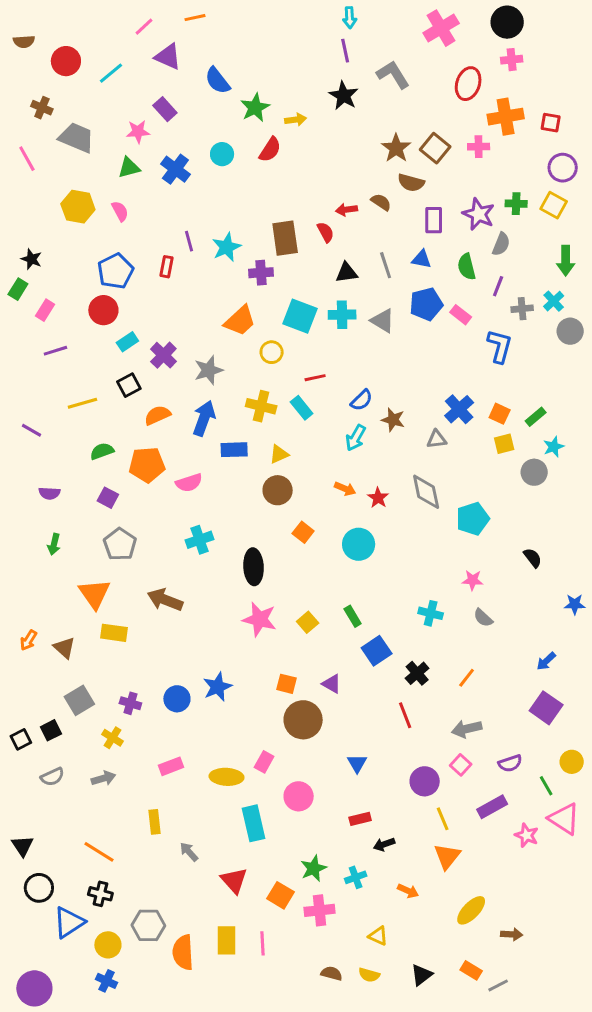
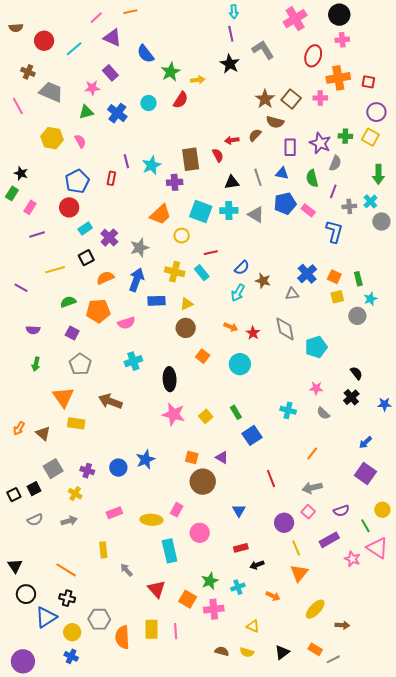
brown semicircle: (381, 202) -> (255, 135), turned -80
green rectangle: (536, 417) -> (358, 279), turned -64
black cross: (417, 673) -> (351, 397), moved

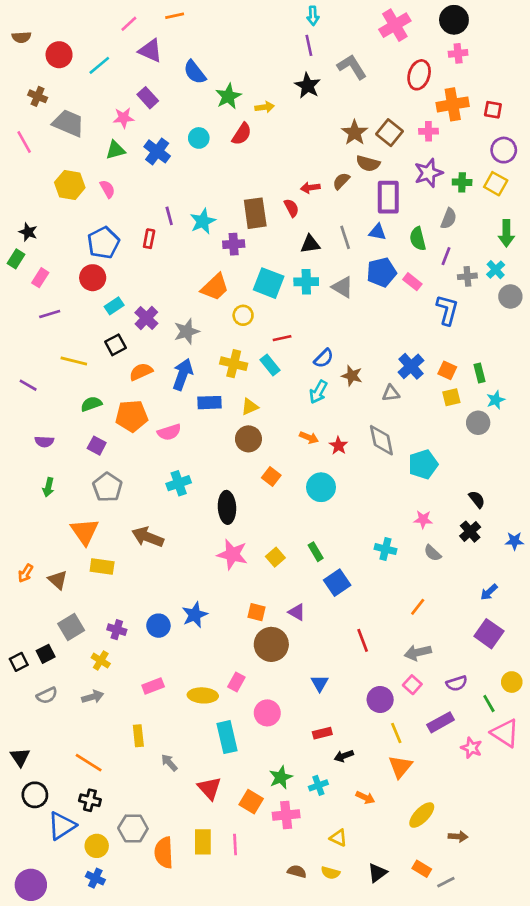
purple star: (320, 143) -> (428, 173), moved, turned 30
purple rectangle: (290, 147) -> (388, 197), size x1.4
yellow line: (55, 270) -> (74, 361), turned 30

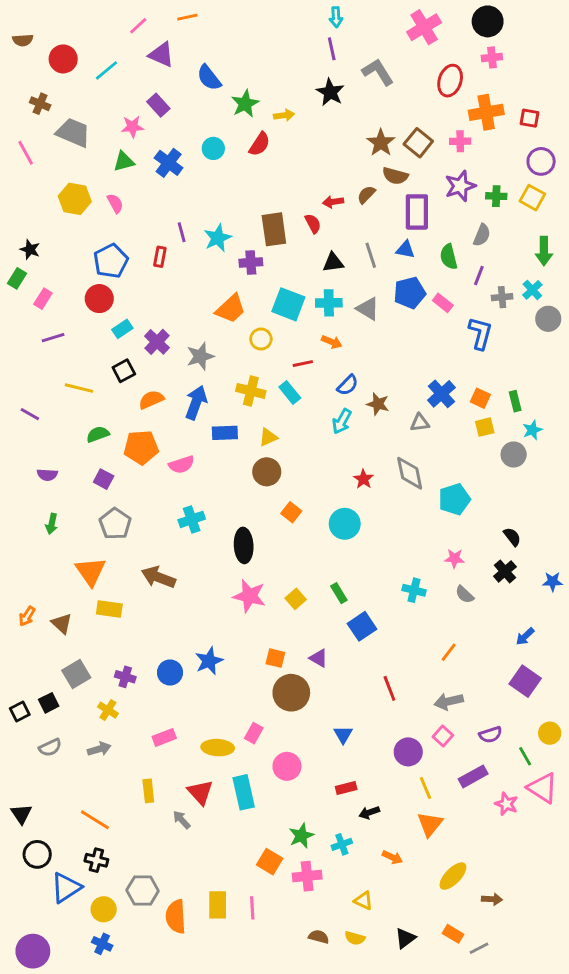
orange arrow: (309, 438) -> (332, 342), moved
red triangle: (210, 788) -> (200, 792), moved

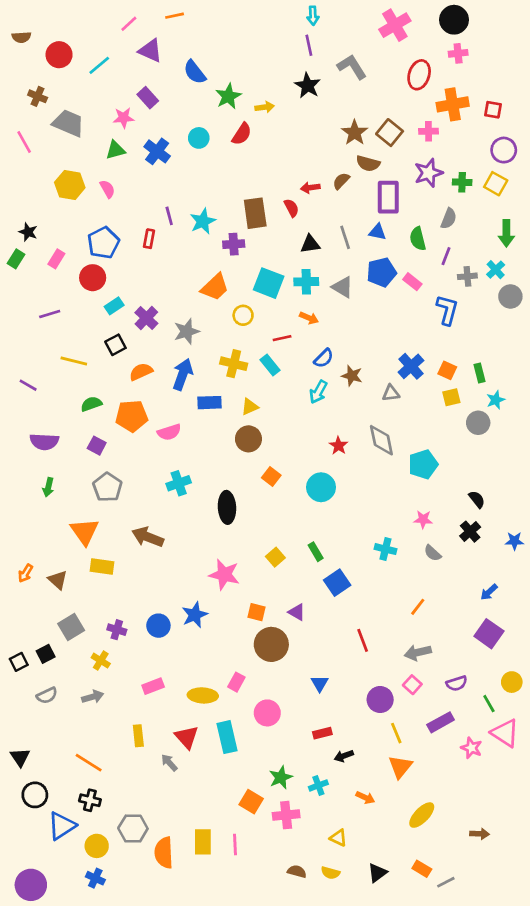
pink rectangle: (43, 299) -> (56, 259), moved
purple semicircle: (47, 475) -> (44, 442), size x1.5
pink star: (249, 596) -> (224, 575), moved
brown arrow: (492, 899) -> (480, 834), moved

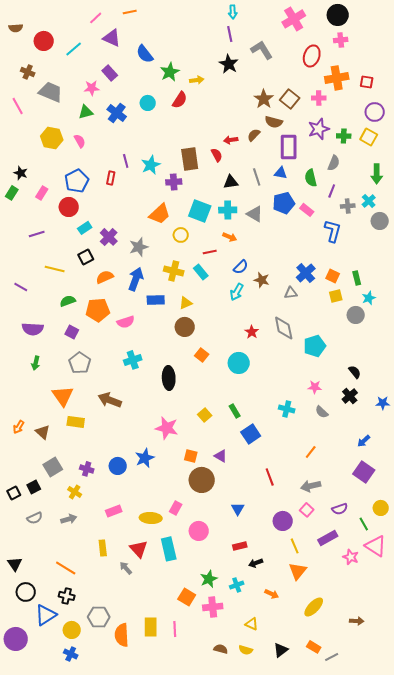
purple circle: (31, 885) -> (16, 639), moved

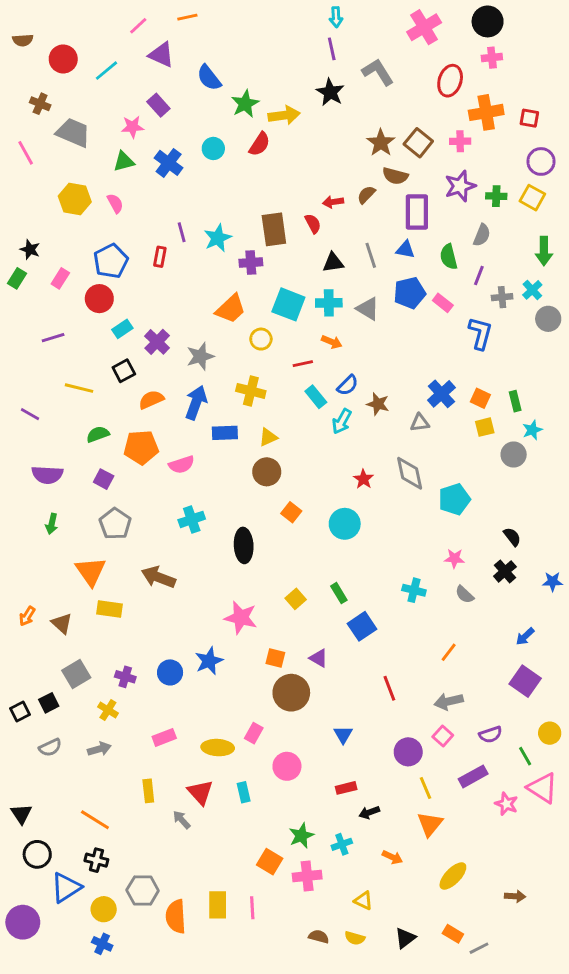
yellow arrow: (197, 80) -> (284, 115), size x1.5
cyan rectangle: (201, 272) -> (316, 397), moved
cyan rectangle: (169, 549) -> (244, 792), size x0.6

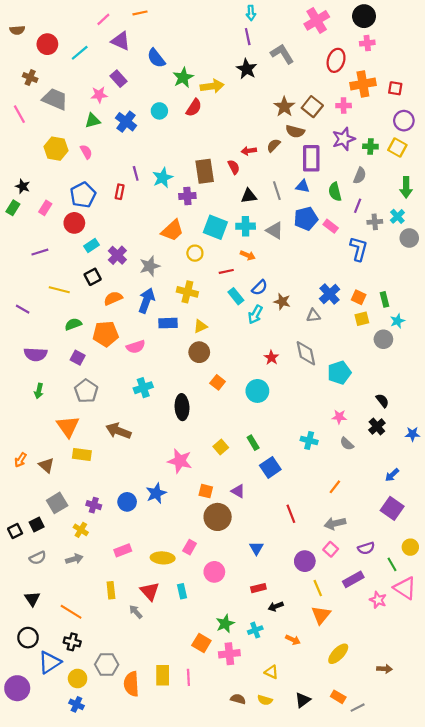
black triangle: (21, 814) -> (32, 599), moved

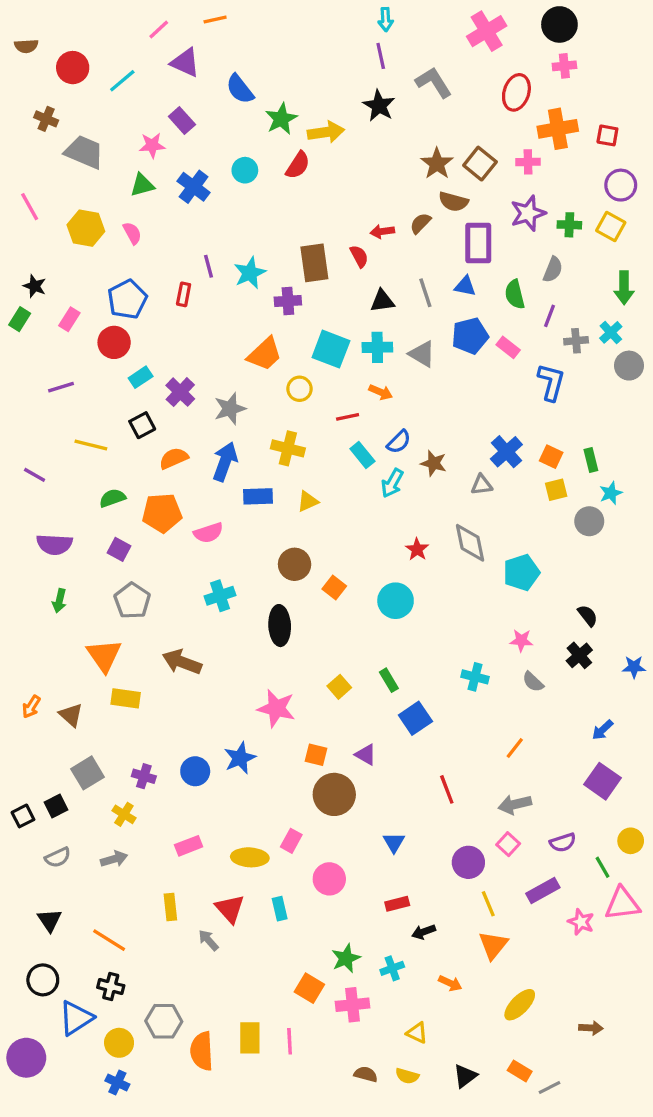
pink line: (19, 114) -> (30, 207), moved
brown circle: (199, 352) -> (295, 564), moved
pink triangle: (405, 588) -> (622, 904), turned -40

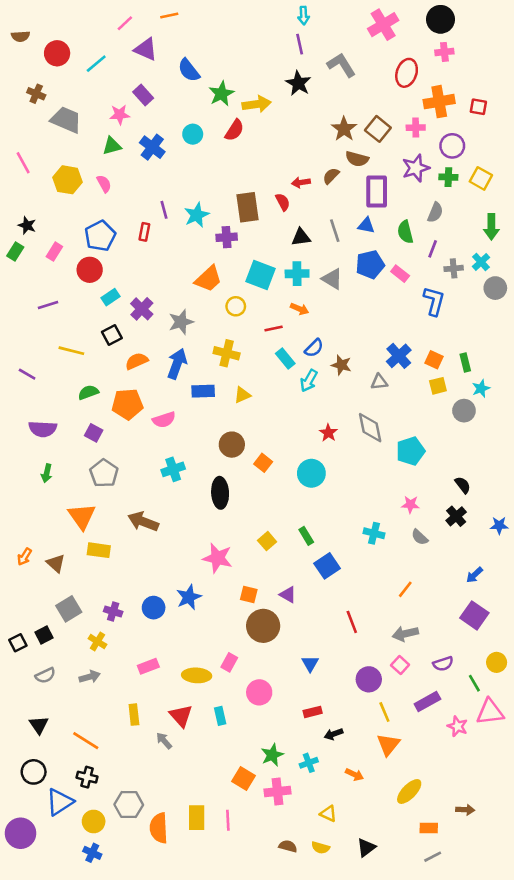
purple circle: (621, 185) -> (452, 146), moved
orange rectangle: (520, 1071) -> (429, 828), moved, turned -30

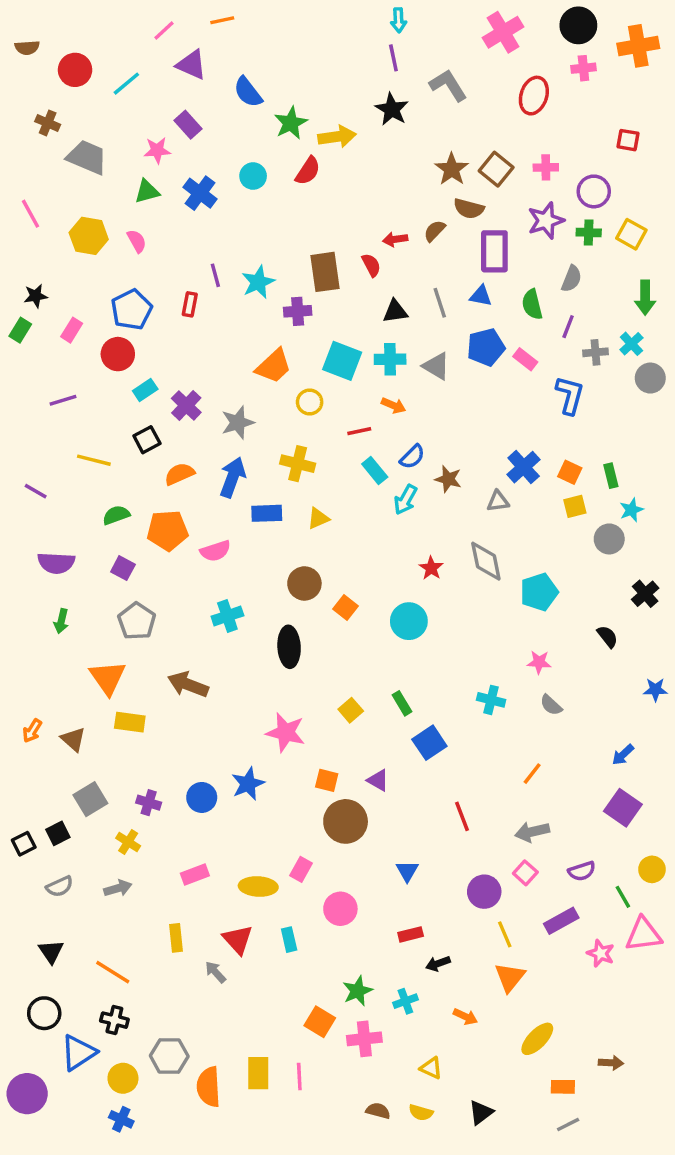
orange cross: (439, 102) -> (638, 46), moved
black star: (27, 225) -> (36, 296), turned -30
black cross: (456, 516) -> (645, 594), moved

